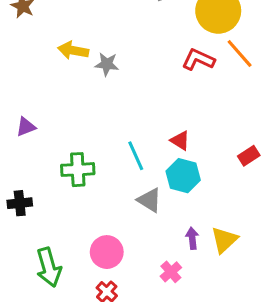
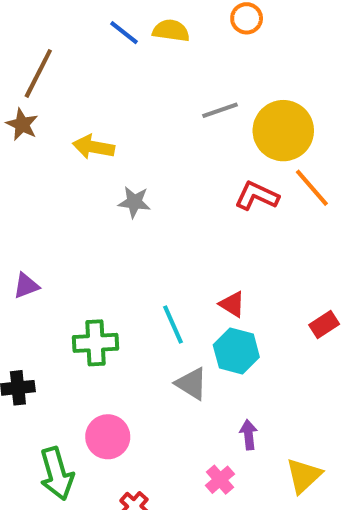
yellow arrow: (73, 50) -> (93, 147), moved
yellow triangle: (224, 240) -> (304, 476), moved
pink circle: (107, 252) -> (108, 437), moved

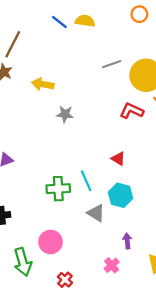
orange circle: (247, 18) -> (139, 14), moved
red triangle: (232, 304) -> (118, 159), moved
green cross: (95, 343) -> (58, 189), moved

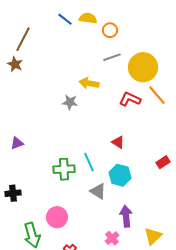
orange circle: (139, 14) -> (110, 30), moved
yellow arrow: (43, 84) -> (89, 83), moved
purple arrow: (127, 241) -> (126, 216), size x1.5

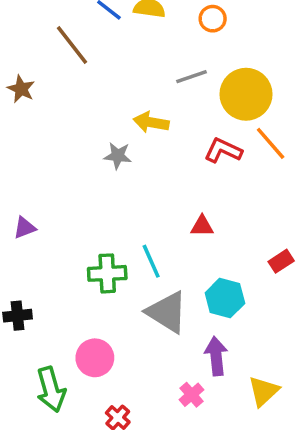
orange circle: (110, 30) -> (213, 19), moved
brown line: (23, 39) -> (72, 45), moved, turned -65
red triangle: (118, 142) -> (202, 226), turned -32
cyan hexagon: (120, 175) -> (225, 298), moved
gray triangle: (98, 191) -> (167, 312), size x1.5

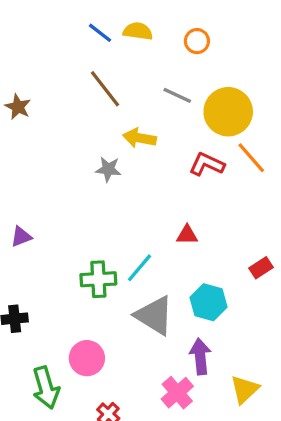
brown line: (72, 45) -> (105, 89), moved
gray line: (192, 77) -> (177, 95), turned 44
cyan line: (151, 261) -> (139, 268), turned 64
pink cross: (192, 395) -> (177, 393), size x1.4

